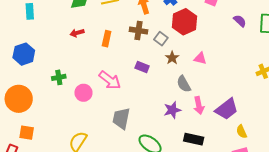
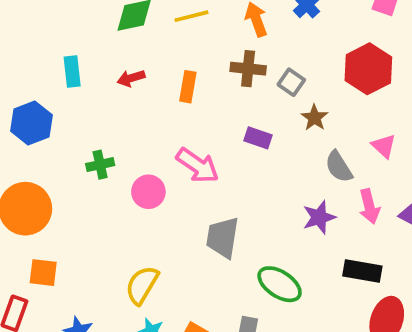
cyan rectangle: (30, 11) -> (72, 71), moved
red hexagon: (184, 22) -> (368, 69), moved
pink triangle: (200, 58) -> (384, 146), moved, turned 32

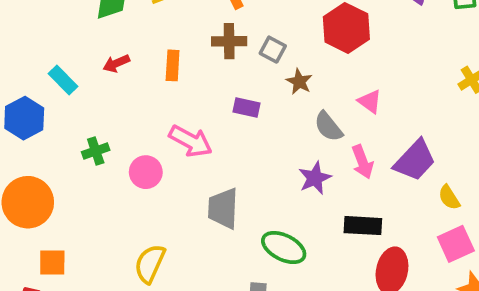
cyan rectangle: (72, 71) -> (63, 80), moved, turned -32

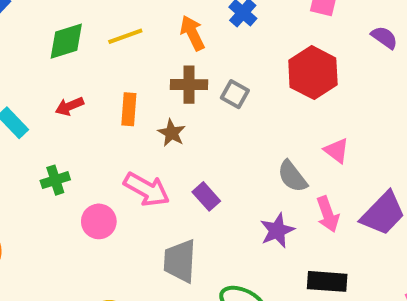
brown star: (299, 82) -> (172, 133), moved
purple rectangle: (247, 107) -> (206, 196), moved, turned 35
green cross: (96, 151) -> (55, 180), moved

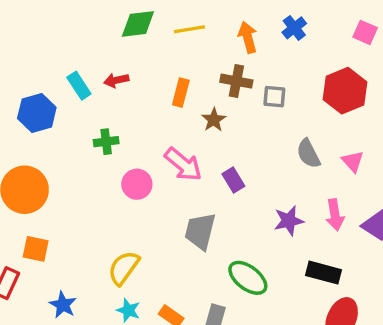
gray square: (235, 94) -> (274, 97), turned -35
red arrow: (69, 106) -> (116, 80), moved
gray semicircle: (292, 176) -> (308, 154), moved

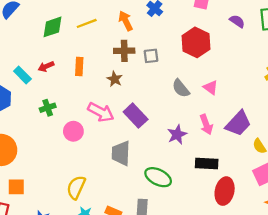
orange rectangle: (181, 93) -> (79, 66), moved
purple rectangle: (233, 180) -> (136, 116), size x1.5

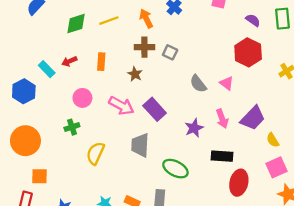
red hexagon: (196, 42) -> (248, 52), moved
gray square: (151, 56) -> (170, 52), turned 32
green cross: (48, 108) -> (72, 127), moved
pink circle: (73, 131) -> (82, 98), moved
yellow semicircle: (76, 187) -> (95, 153), moved

